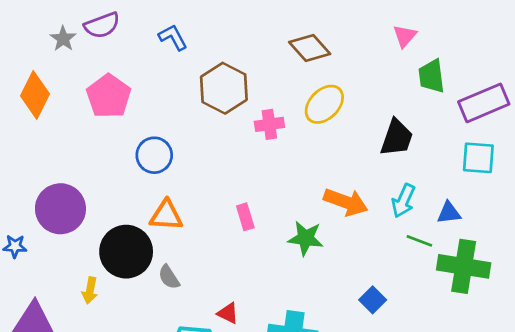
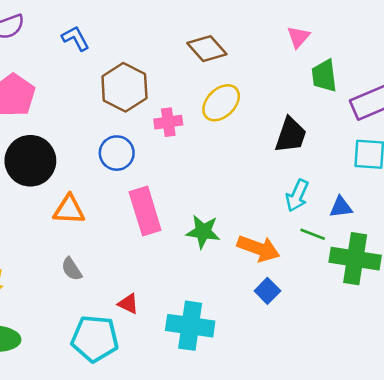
blue circle: (154, 155) -> (117, 153), moved
orange arrow: (346, 202) -> (258, 248), moved
pink rectangle: (245, 217) -> (145, 211), size x1.8
black circle: (126, 252) -> (30, 161), moved

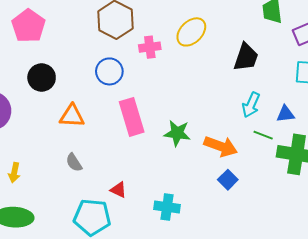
black circle: (30, 161) -> (42, 78), size x0.7
cyan cross: (190, 326) -> (167, 207), size x0.7

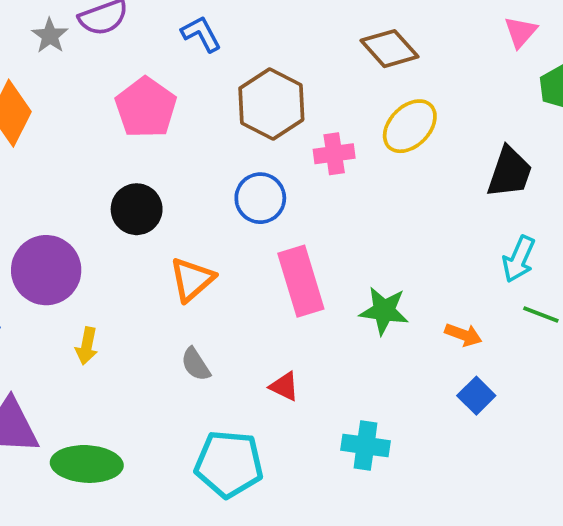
pink pentagon: (28, 26) -> (146, 108), moved
orange triangle: (72, 116) -> (192, 279), turned -44
orange arrow: (221, 146) -> (463, 335), size x0.6
yellow arrow: (14, 173) -> (87, 346), moved
red triangle: (118, 190) -> (284, 386), moved

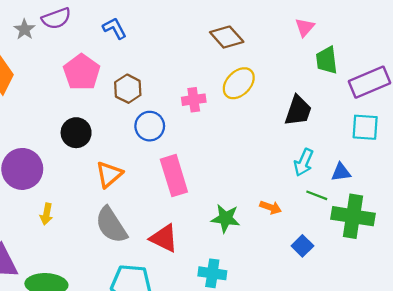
brown hexagon: (271, 104) -> (128, 89), moved, size x0.7
green star: (384, 311) -> (226, 218), moved
gray semicircle: (196, 364) -> (111, 225), size x1.8
red triangle: (284, 386) -> (164, 238), size x1.6
blue square: (476, 396) -> (302, 246), moved

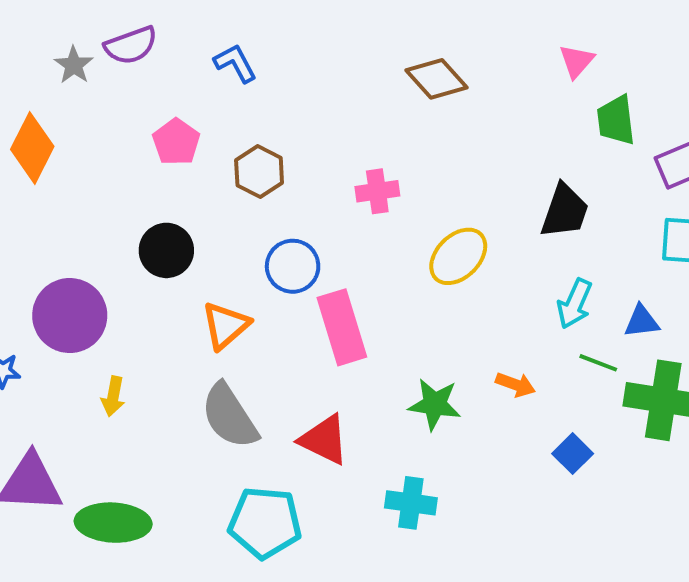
pink pentagon: (82, 72) -> (176, 142), size x0.7
yellow ellipse: (239, 83) -> (458, 256), moved
blue circle: (150, 126) -> (293, 266), moved

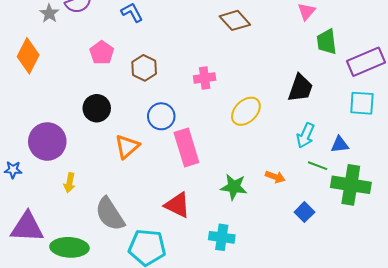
gray semicircle: (229, 416) -> (110, 214), moved

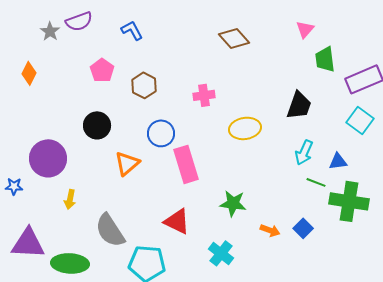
orange diamond: (28, 56) -> (29, 73), size x0.7
cyan square: (362, 103) -> (360, 120), turned 32
yellow ellipse: (246, 111) -> (245, 128), turned 36
orange arrow: (275, 177) -> (270, 230), moved
cyan cross: (222, 237) -> (221, 253), turned 30

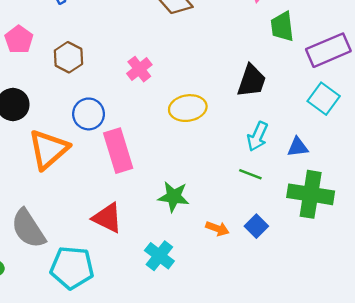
pink cross: (204, 95) -> (139, 69), turned -30
orange triangle: (127, 163) -> (48, 149), size x1.4
green line: (316, 182) -> (250, 174), moved

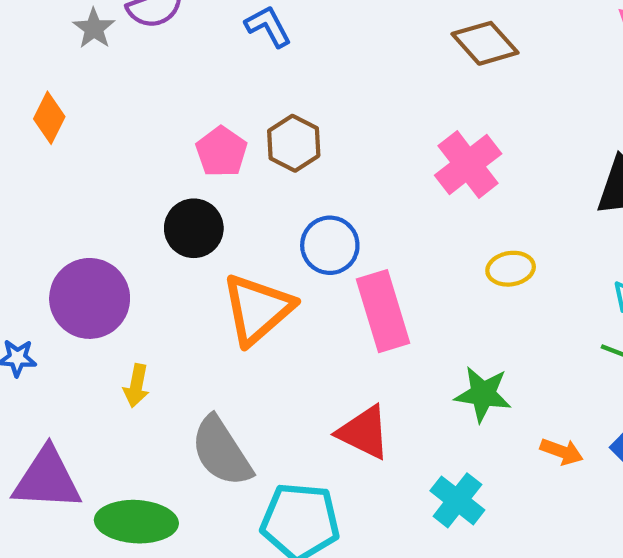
pink pentagon: (19, 40) -> (221, 152), moved
pink cross: (139, 69) -> (468, 164), moved, size x1.4
yellow ellipse: (188, 108) -> (511, 269), moved, size x0.7

